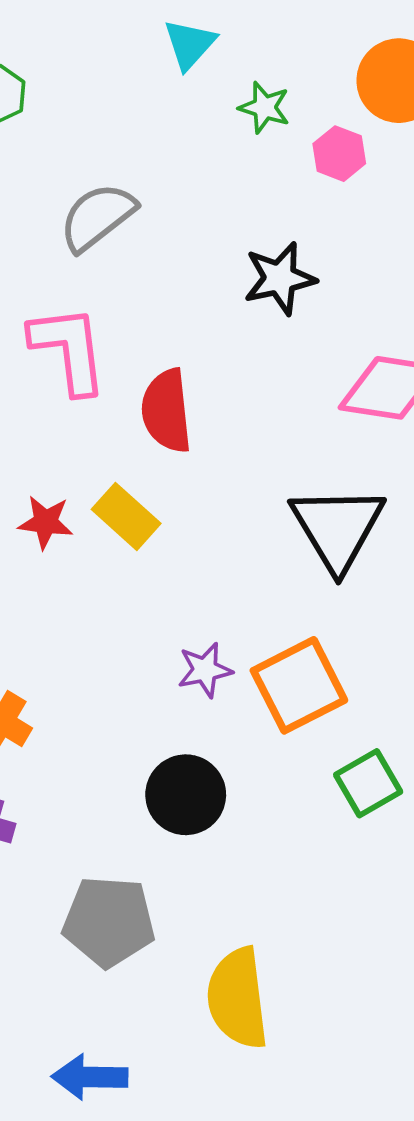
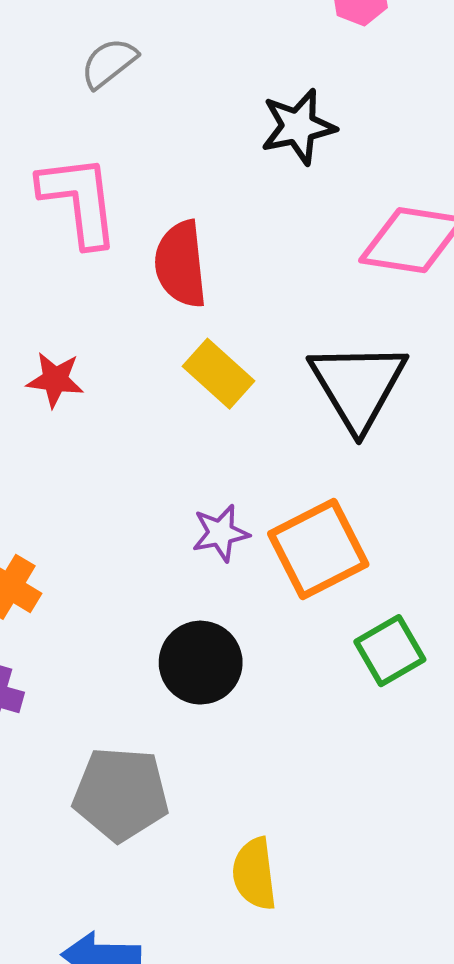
gray semicircle: (97, 217) -> (109, 63), size x0.7
yellow rectangle: (126, 516) -> (219, 374), moved
yellow semicircle: (238, 998) -> (254, 874), size x0.7

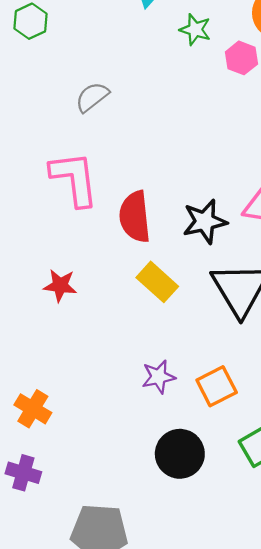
black star: (298, 127) -> (205, 221), moved
orange square: (318, 549) -> (217, 386), size x0.7
black circle: (201, 663) -> (180, 454), moved

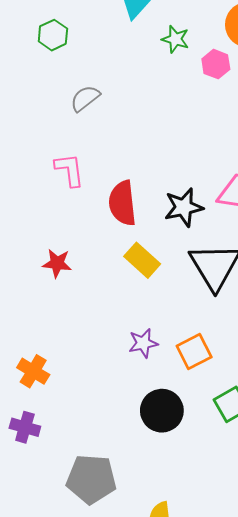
green hexagon: (30, 21) -> (53, 35), moved
pink L-shape: (74, 179) -> (70, 170), size x0.7

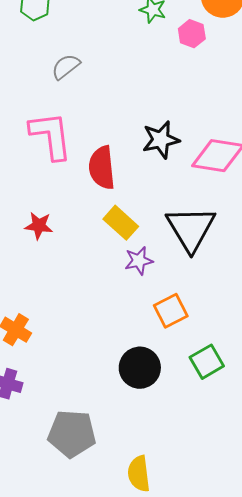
pink L-shape: (70, 170) -> (51, 136), size x1.5
black star: (184, 207) -> (161, 140), moved
purple star: (143, 343) -> (139, 261), moved

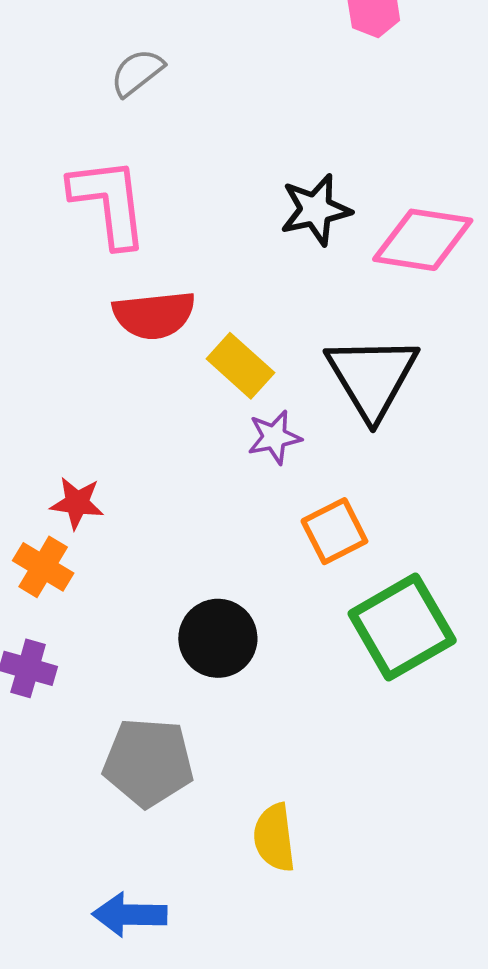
red semicircle: (102, 168) -> (154, 315), moved, turned -90
red star: (39, 226) -> (77, 503), moved
green square: (207, 362) -> (402, 627), size x1.6
black circle: (140, 368) -> (218, 638), moved

